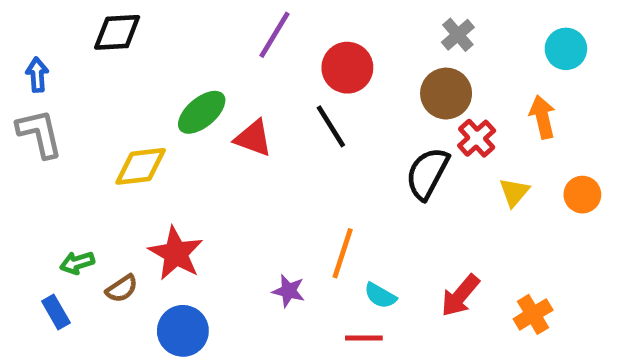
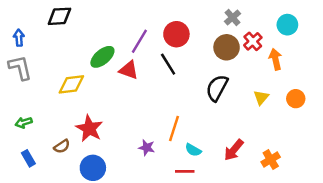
purple line: (275, 35) -> (139, 41), moved
red cross: (477, 138) -> (253, 41), moved
green arrow: (77, 263) -> (24, 123), moved

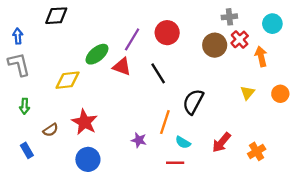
gray cross: (233, 17) -> (229, 17), moved, turned 35
black line: (168, 64) -> (158, 73), moved
black semicircle: (217, 88) -> (193, 102), moved
green arrow: (24, 123) -> (25, 106), moved, turned -70
brown semicircle: (62, 146) -> (51, 130), moved

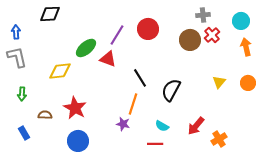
orange arrow: (261, 56) -> (246, 47), moved
black line: (158, 73) -> (140, 78), moved
orange line: (165, 122) -> (133, 104), moved
brown semicircle: (51, 130) -> (45, 115), turned -144
orange cross: (257, 151) -> (219, 139), moved

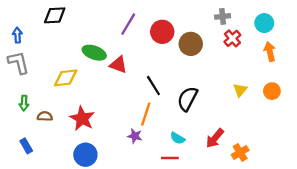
purple line: (117, 35) -> (128, 24), moved
brown circle: (190, 40) -> (191, 44), moved
green ellipse: (86, 48) -> (94, 53), turned 60
brown semicircle: (45, 115) -> (45, 116), moved

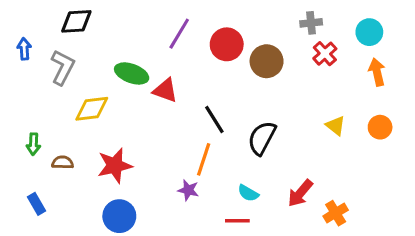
gray L-shape: (18, 63) -> (63, 67), moved, turned 40
yellow triangle: (240, 90) -> (336, 126), turned -32
red star: (82, 118) -> (115, 166), turned 30

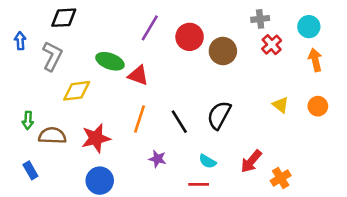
black line: (214, 120) -> (179, 122), moved
orange line: (204, 159) -> (139, 119), moved
brown semicircle: (63, 162) -> (52, 136), size x1.5

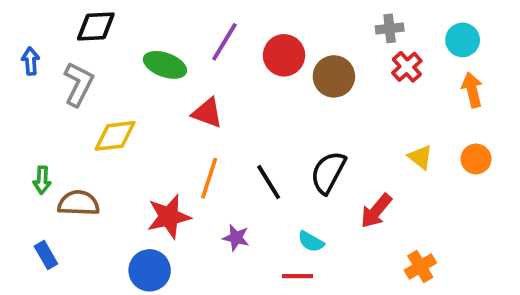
green ellipse: (110, 61) -> (165, 65), moved
red star: (96, 138) -> (169, 217), moved
red arrow: (251, 161) -> (376, 211), moved

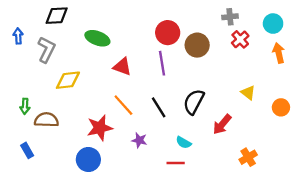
purple line: (224, 42) -> (162, 63), moved, turned -40
orange circle: (476, 159) -> (281, 107), moved
orange line: (209, 178) -> (123, 105), turned -60

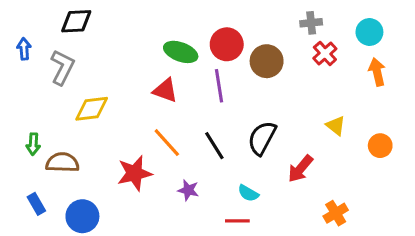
green ellipse: (97, 38) -> (181, 52), moved
blue circle: (88, 159) -> (82, 216), moved

